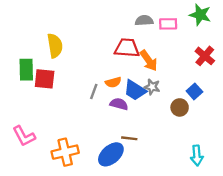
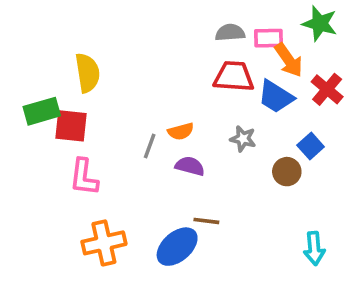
red trapezoid: (127, 48) -> (234, 76), moved
orange arrow: (149, 61) -> (289, 60), moved
green rectangle: (26, 70) -> (42, 111), turned 75
blue trapezoid: (135, 90) -> (276, 97), moved
pink L-shape: (24, 136) -> (84, 177), moved, turned 35

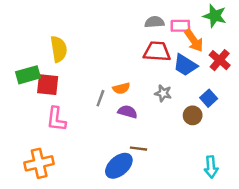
orange cross: (104, 243) -> (39, 163), moved

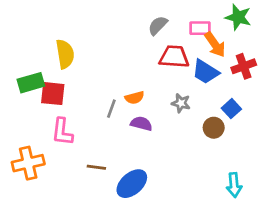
gray semicircle: (155, 22) -> (158, 25), moved, turned -42
red cross: (220, 60) -> (244, 66), turned 30
brown line: (139, 149) -> (96, 167), moved
orange cross: (39, 163) -> (28, 163), moved

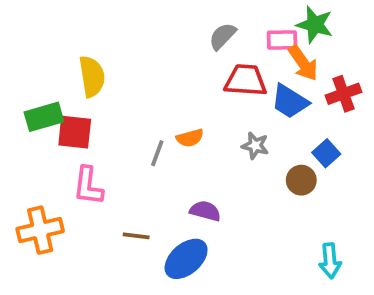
green star: (238, 17) -> (315, 25), moved
purple semicircle: (141, 124) -> (205, 211), moved

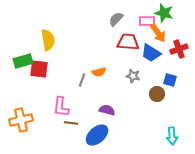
blue square: (326, 153) -> (170, 80), turned -32
pink L-shape: (88, 186) -> (61, 107), moved

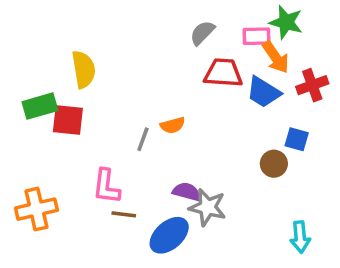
gray star: (133, 76) -> (208, 207), moved, size x1.5

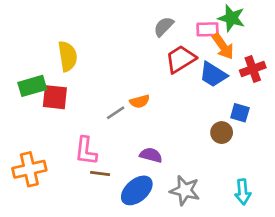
red trapezoid: (223, 73) -> (181, 59), turned -36
gray line: (143, 139) -> (116, 113), turned 36
gray star: (208, 207) -> (185, 190), moved

